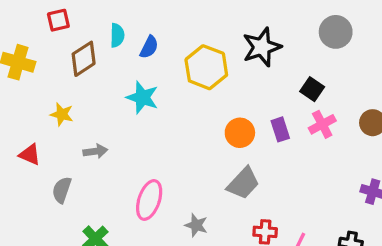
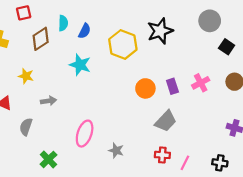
black square: (312, 89) -> (227, 47), moved
gray trapezoid: (243, 183) -> (166, 121), moved

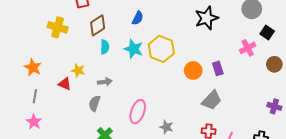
cyan semicircle: (63, 23) -> (105, 47), moved
yellow hexagon: (123, 44) -> (161, 49), moved
yellow star: (26, 76) -> (78, 70), moved
pink cross: (201, 83) -> (248, 48), moved
gray semicircle: (26, 127) -> (95, 103), moved

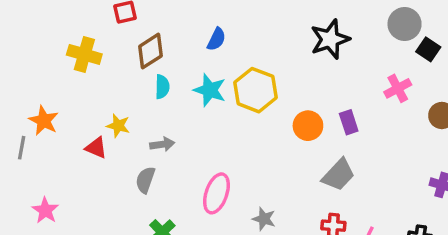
black square: (267, 32) -> (428, 49), moved
gray line: (35, 96) -> (22, 148), moved

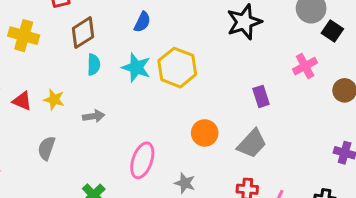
orange circle: (308, 126) -> (205, 133), moved
red triangle: (96, 148) -> (22, 101), moved
gray semicircle: (145, 180) -> (46, 148), moved

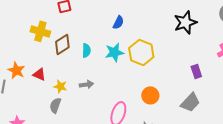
brown diamond: (83, 33) -> (62, 44), moved
cyan star: (136, 68) -> (114, 52), turned -30
yellow star: (54, 99) -> (60, 86), moved
orange circle: (205, 133) -> (150, 95), moved

